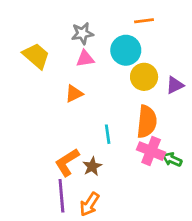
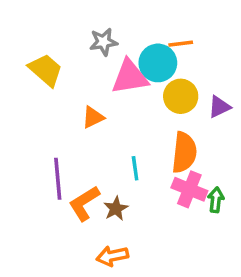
orange line: (144, 21) -> (181, 44), moved
pink triangle: (85, 59) -> (130, 77), moved, size x1.6
green arrow: (172, 159) -> (216, 200), turned 72
purple line: (61, 196) -> (58, 179), moved
orange arrow: (89, 204) -> (112, 256), turned 45

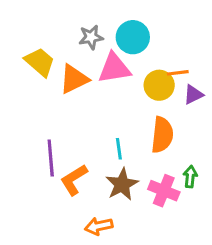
orange line: (181, 44) -> (178, 73), moved
cyan circle: (158, 63) -> (133, 37), moved
orange triangle: (93, 117) -> (74, 79), moved, size x1.5
pink cross: (189, 189) -> (164, 191), moved
brown star: (116, 209) -> (122, 184), moved, size x1.5

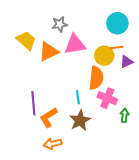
cyan circle: (133, 37) -> (117, 23), moved
orange semicircle: (162, 135) -> (96, 78), moved
pink cross: (164, 191) -> (107, 98), moved
orange arrow: (99, 226) -> (53, 144), moved

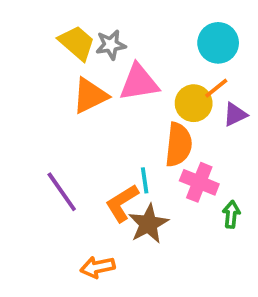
yellow trapezoid: (26, 40) -> (77, 43), moved
orange line: (116, 48) -> (216, 88), turned -32
purple line: (33, 103) -> (62, 192), turned -30
orange L-shape: (49, 117) -> (122, 203), moved

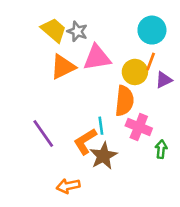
gray star: (111, 45) -> (77, 31), turned 30
orange line: (216, 88) -> (151, 62), turned -30

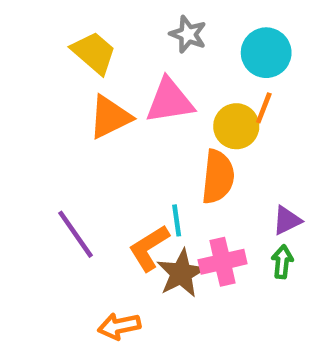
gray star: (77, 31) -> (188, 34), moved
purple triangle: (164, 80) -> (287, 220), moved
pink cross: (139, 127) -> (222, 262), moved, turned -35

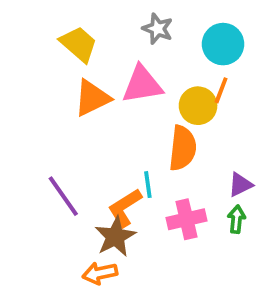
brown star: (181, 273) -> (115, 237), moved

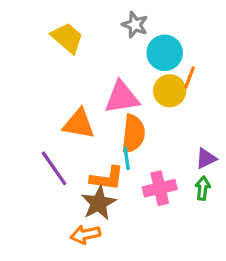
cyan circle: (223, 44) -> (165, 53), moved
pink triangle: (142, 85) -> (122, 97), moved
orange triangle: (92, 98) -> (79, 124), moved, turned 36
orange semicircle: (183, 148) -> (133, 134), moved
orange L-shape: (125, 208) -> (107, 178), turned -140

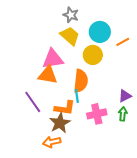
gray star: (135, 25) -> (71, 15), moved
yellow trapezoid: (67, 38) -> (70, 36), moved
orange line: (189, 78) -> (123, 42), moved, turned 40
yellow circle: (170, 91) -> (93, 55), moved
pink triangle: (122, 97) -> (53, 59), moved

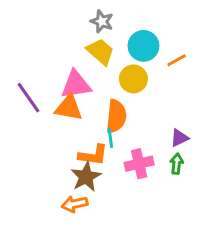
purple line: (33, 102) -> (28, 98), moved

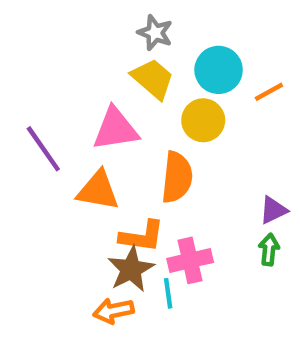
orange triangle: (69, 108) -> (98, 190), moved
cyan line: (110, 138) -> (168, 293), moved
pink cross: (139, 164) -> (190, 260), moved

